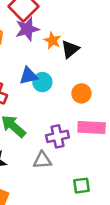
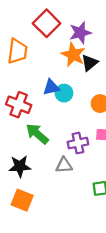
purple star: (27, 29) -> (80, 33), moved
orange star: (52, 40) -> (73, 55), size x1.5

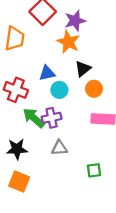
black triangle: (90, 63) -> (83, 69), moved
cyan circle: (64, 93) -> (59, 90), moved
purple cross: (78, 143) -> (52, 118), moved

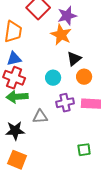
blue triangle: (47, 73) -> (14, 59), moved
green arrow: (34, 118) -> (17, 97), moved, turned -45
purple cross: (52, 118) -> (65, 103), moved
gray triangle: (59, 148) -> (40, 117), moved

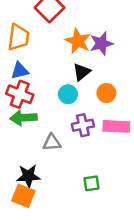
purple star: (67, 16) -> (101, 43), moved
black triangle: (74, 59) -> (82, 72), moved
black star: (15, 131) -> (28, 176), moved
green square: (84, 150) -> (92, 183), moved

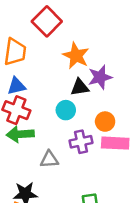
purple star: (101, 43) -> (100, 77), moved
black triangle: (82, 72) -> (80, 87), turned 30
orange circle: (106, 93) -> (105, 122), moved

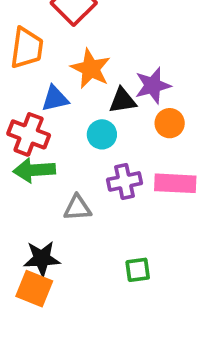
orange star: (76, 56) -> (91, 69), moved
blue triangle: (16, 86) -> (55, 99), moved
orange circle: (105, 122) -> (170, 123), moved

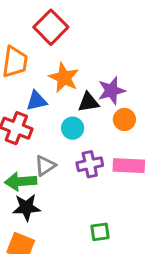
green arrow: (34, 170) -> (21, 181), moved
gray triangle: (77, 208) -> (45, 166), moved, turned -30
black star: (42, 259) -> (26, 207), moved

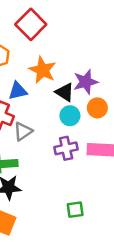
black triangle: (88, 102) -> (65, 92), turned 42
cyan circle: (73, 128) -> (70, 116), moved
gray triangle: (45, 166) -> (23, 131), moved

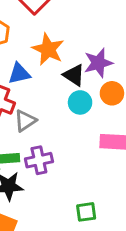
purple cross: (66, 148) -> (39, 160), moved

